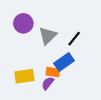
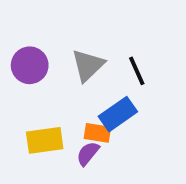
purple circle: (23, 23) -> (30, 65), moved
black line: (74, 39) -> (137, 71), turned -63

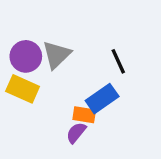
gray triangle: (88, 65) -> (57, 55), moved
yellow rectangle: (45, 140) -> (23, 89), moved, turned 32

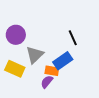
gray triangle: (57, 55) -> (35, 55), moved
yellow rectangle: (23, 89) -> (15, 69), moved

